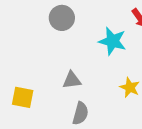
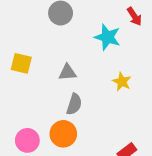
yellow square: (23, 97) -> (21, 63), moved

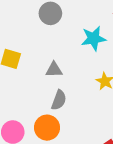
cyan star: (107, 37) -> (93, 38), turned -30

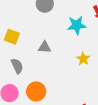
gray semicircle: (59, 100) -> (17, 66), moved, turned -49

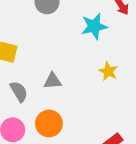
gray triangle: (45, 47) -> (53, 81), moved

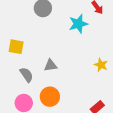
yellow star: (108, 71) -> (101, 65), moved

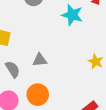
cyan star: (78, 24) -> (72, 15), turned 30

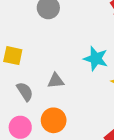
cyan star: (72, 15) -> (96, 59), moved

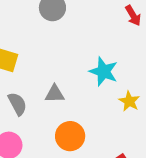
orange circle: (54, 120) -> (70, 136), moved

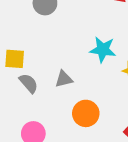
gray semicircle: (17, 104) -> (29, 83), moved

